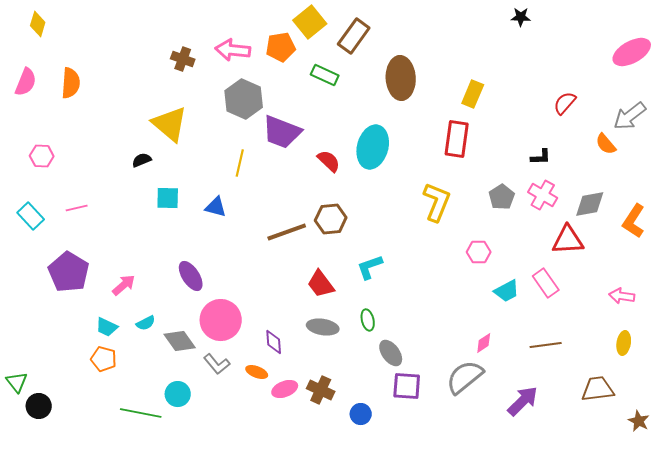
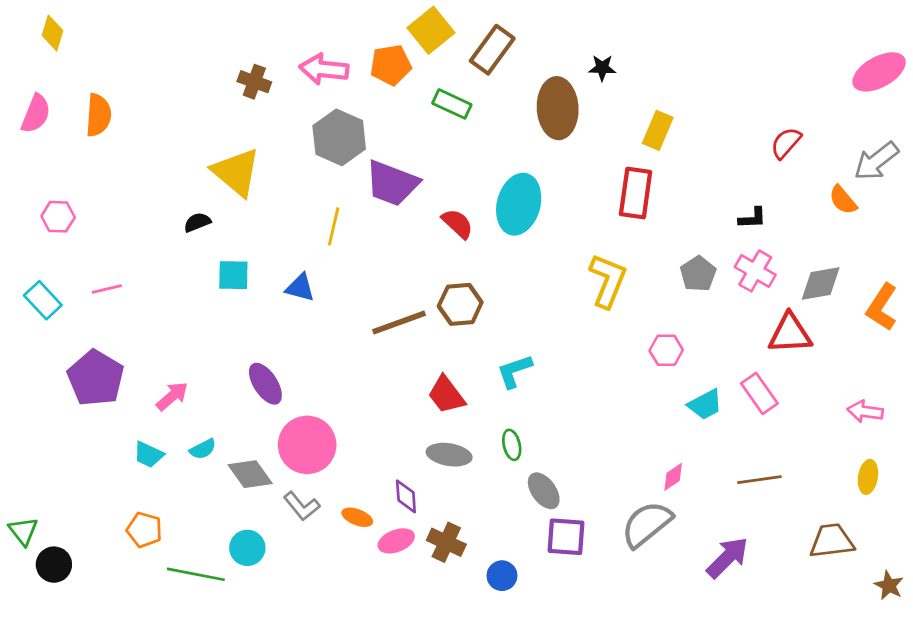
black star: (521, 17) -> (602, 68), moved
purple diamond: (274, 342) -> (406, 496), moved
orange pentagon: (104, 359) -> (144, 530), moved

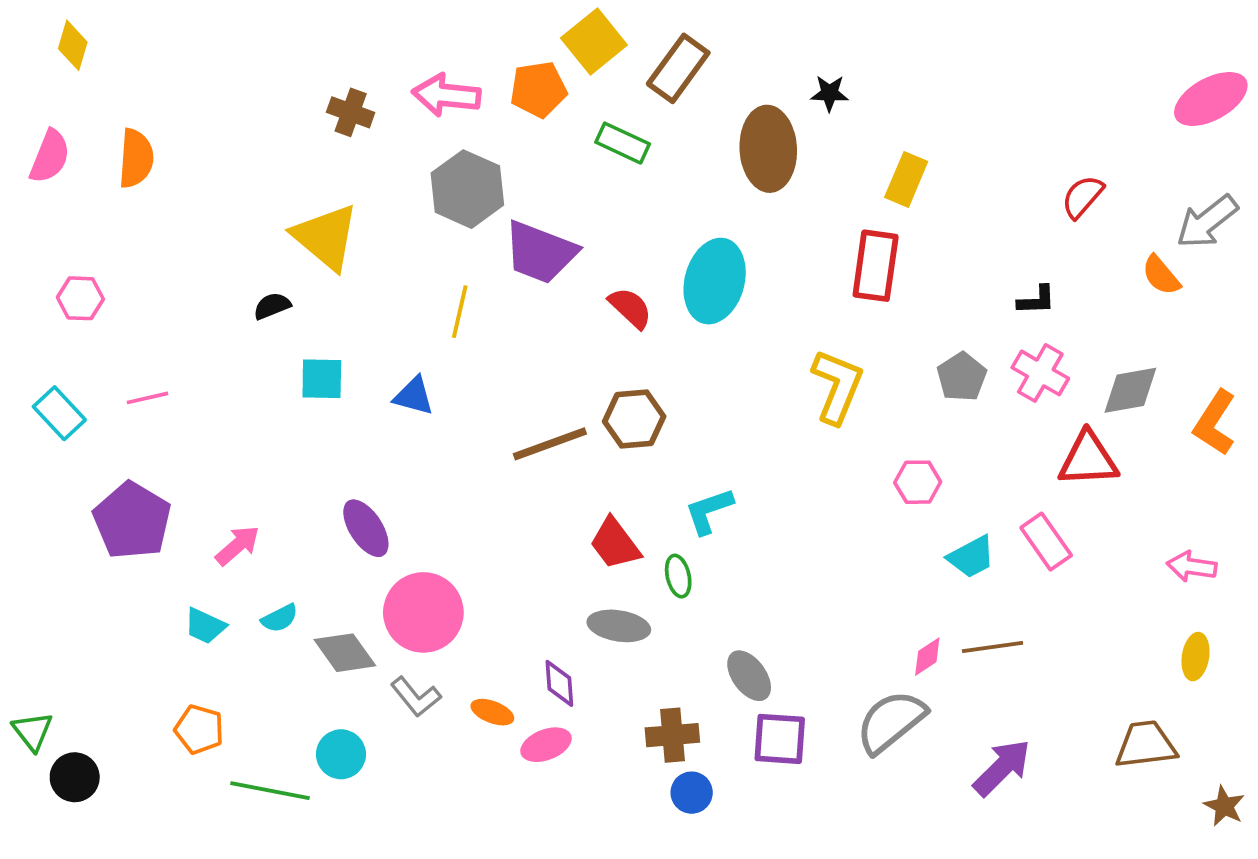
green ellipse: (512, 445) -> (678, 576), moved
brown line: (759, 480) -> (992, 647), moved
brown cross: (446, 542) -> (672, 735), moved, turned -30

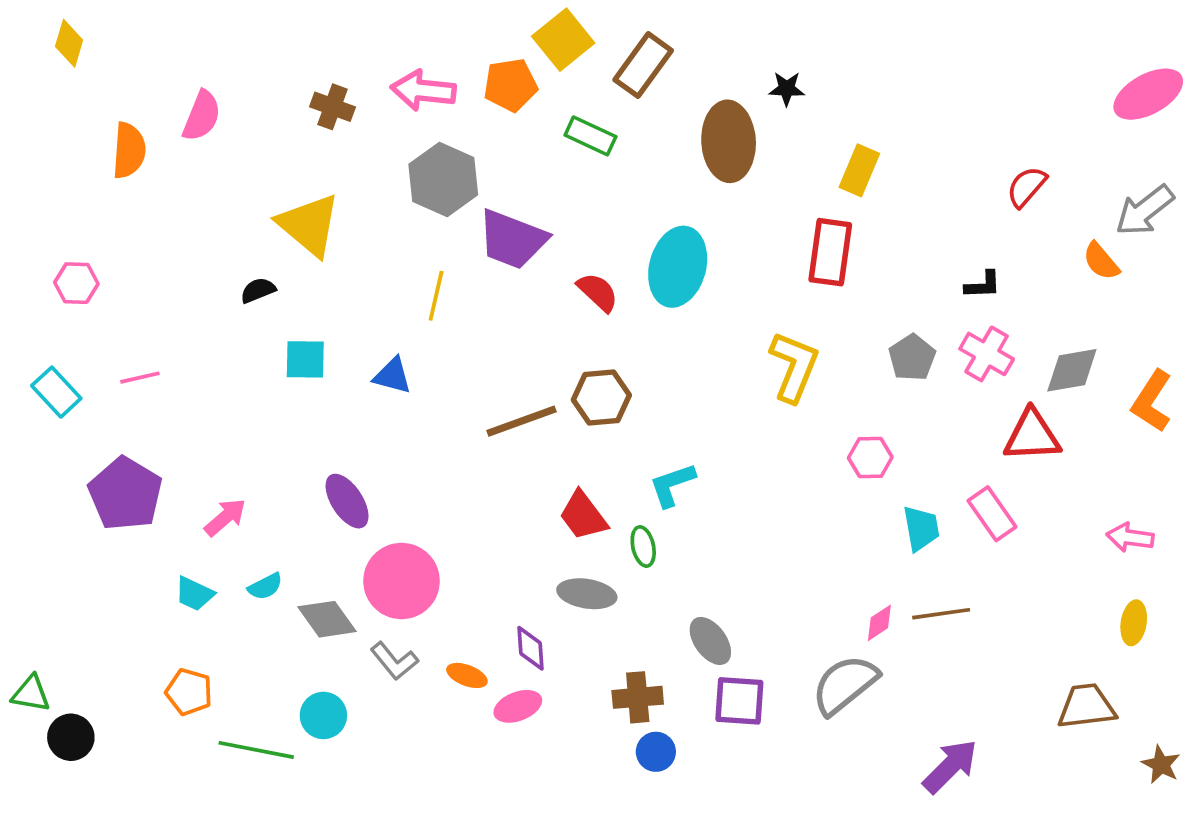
pink semicircle: (50, 156) -> (202, 116), moved
cyan trapezoid: (971, 557) -> (921, 528), turned -72
green triangle: (33, 731) -> (31, 694), turned -42
purple arrow: (1002, 768) -> (950, 766), moved

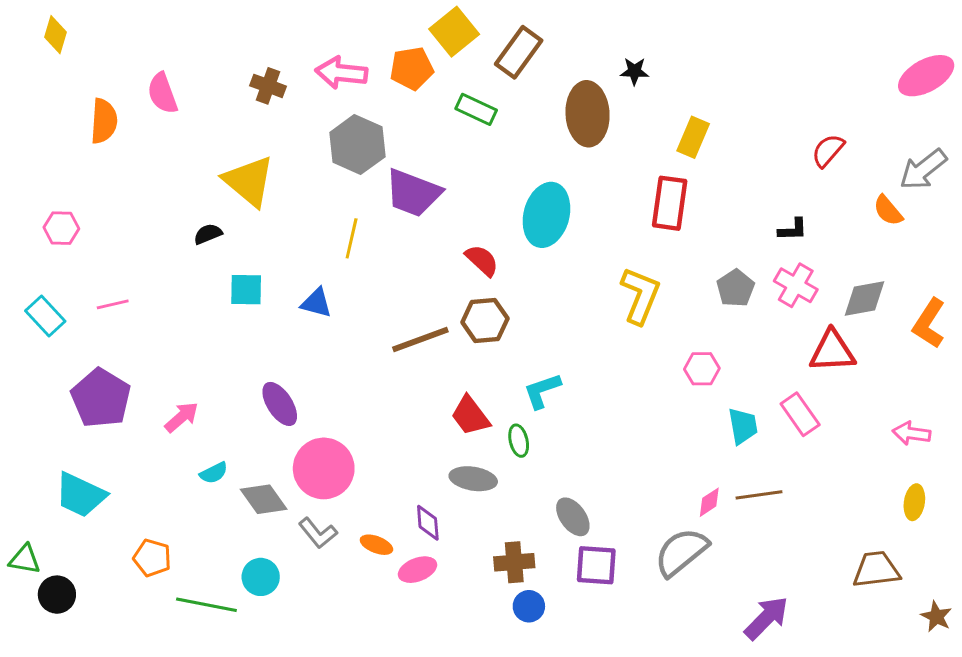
pink semicircle: (202, 116) -> (162, 93), turned 138
red semicircle: (598, 292) -> (482, 260), moved
cyan trapezoid: (194, 594) -> (80, 495), moved, size x1.6

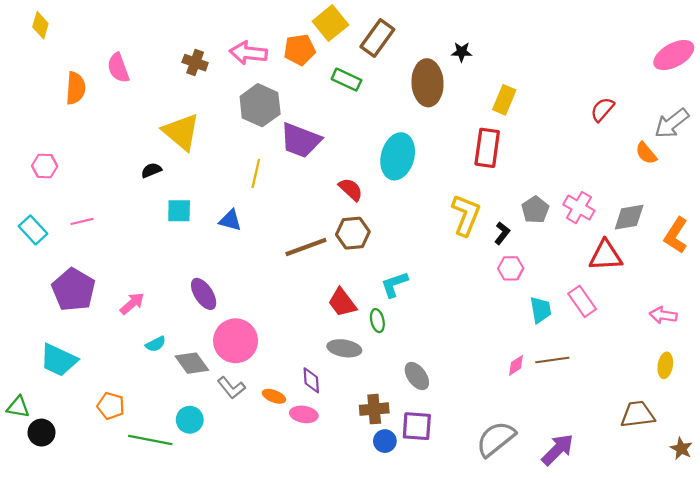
black L-shape: (793, 230) -> (502, 233), moved, turned -50
gray semicircle: (681, 552) -> (496, 439), moved
purple square: (596, 565) -> (417, 426), moved
pink ellipse: (418, 570) -> (304, 414), turned 30

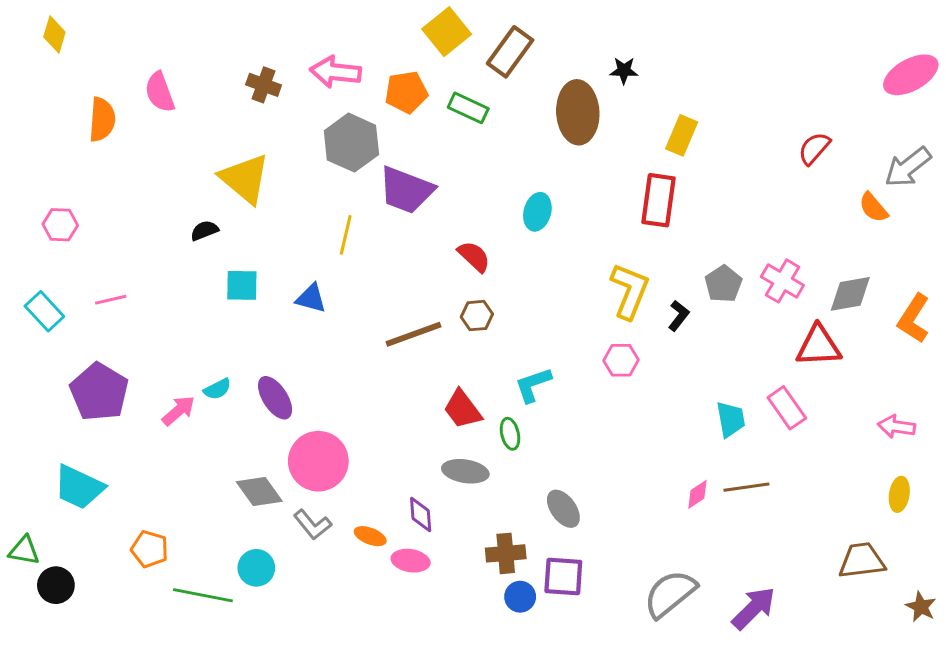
orange pentagon: (300, 50) -> (406, 92), moved
cyan ellipse: (398, 156) -> (537, 212), size x0.6
brown hexagon: (353, 233) -> (477, 316), size x0.7
pink hexagon: (511, 268) -> (621, 360), moved
cyan semicircle: (156, 344) -> (217, 389), moved

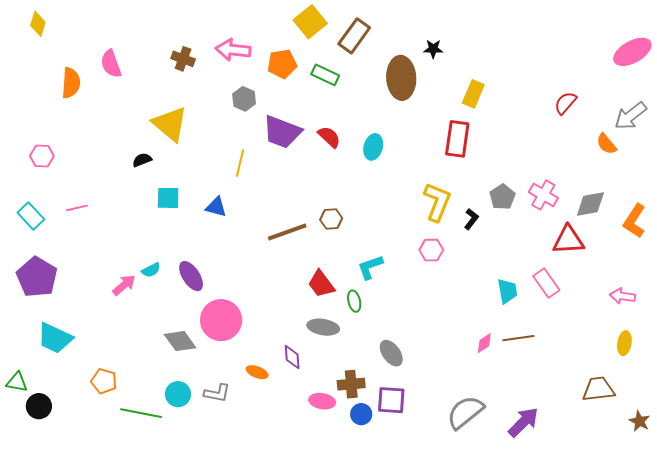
gray hexagon: (351, 143) -> (244, 99), size x0.6
red semicircle: (474, 256) -> (329, 137), moved
purple pentagon: (99, 392) -> (37, 277), moved
gray L-shape: (313, 525) -> (217, 393), moved, turned -40
pink ellipse: (411, 561) -> (322, 401), moved

